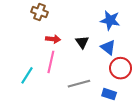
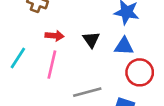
blue triangle: (108, 47) -> (124, 46), turned -35
cyan line: (27, 75) -> (18, 58), moved

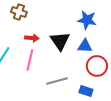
black triangle: (91, 40) -> (60, 41), size x1.5

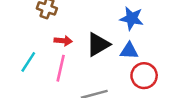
black triangle: (60, 41) -> (98, 44), turned 35

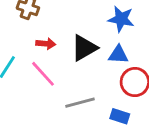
pink line: (61, 68) -> (43, 74), turned -55

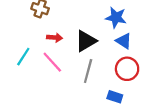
blue triangle: (118, 55) -> (124, 41), moved, turned 30
gray line: (80, 103) -> (88, 71), moved, turned -60

